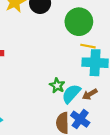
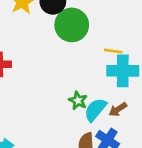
green circle: (79, 22) -> (72, 25), moved

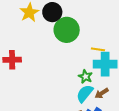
green star: (78, 101) -> (85, 77), moved

